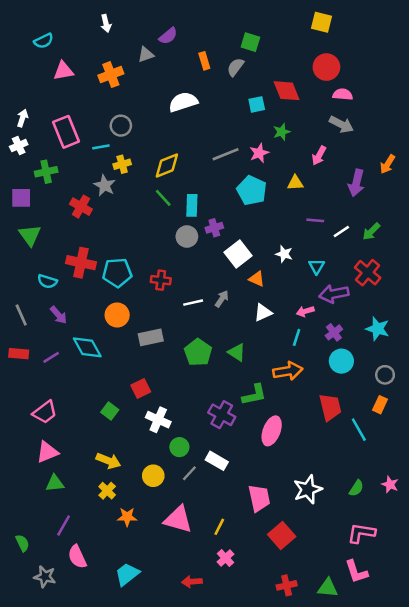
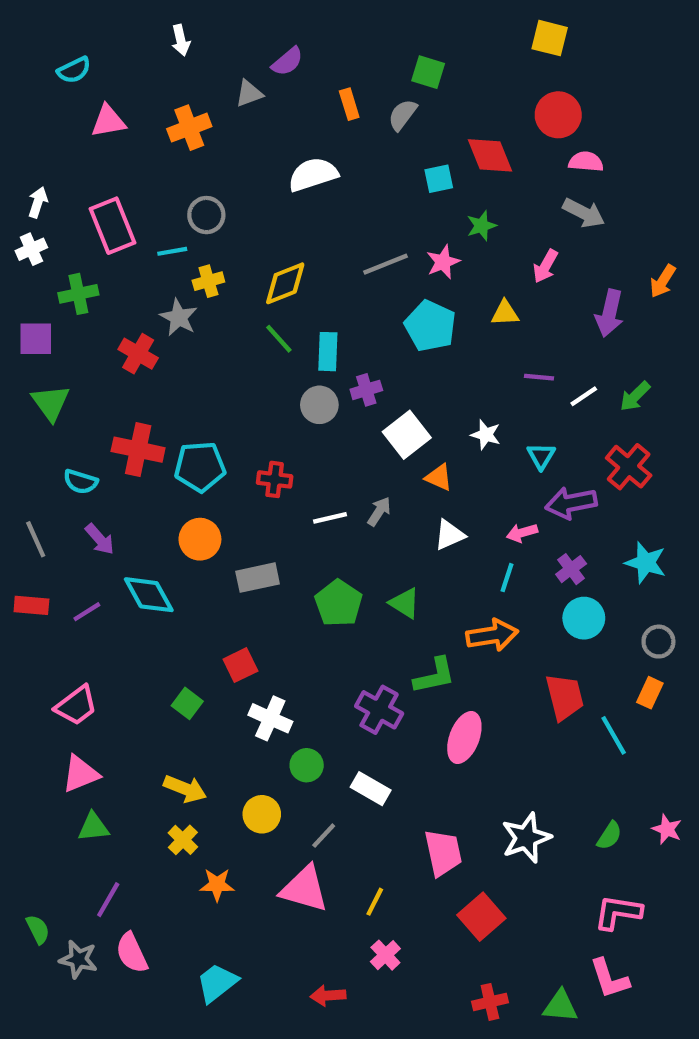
gray line: (189, 473) -> (324, 836), moved
gray star: (45, 577) -> (78, 959), moved

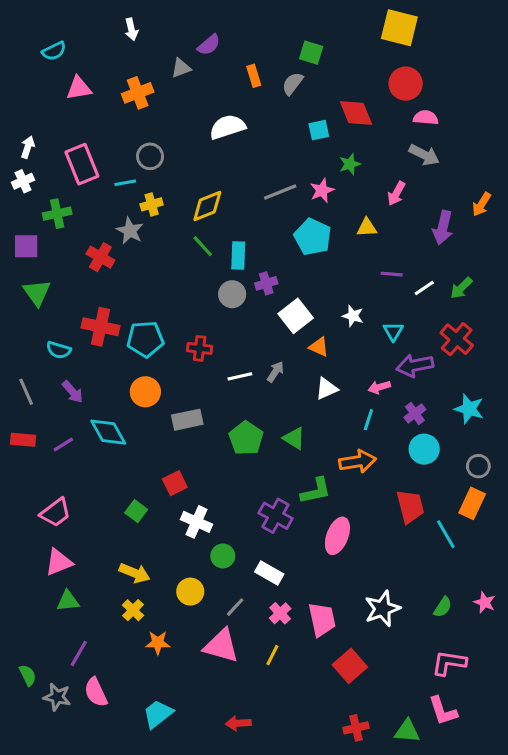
yellow square: (550, 38) -> (399, 28), size x1.4
orange rectangle: (650, 693) -> (472, 503), size x1.4
pink cross: (385, 955) -> (280, 613), moved

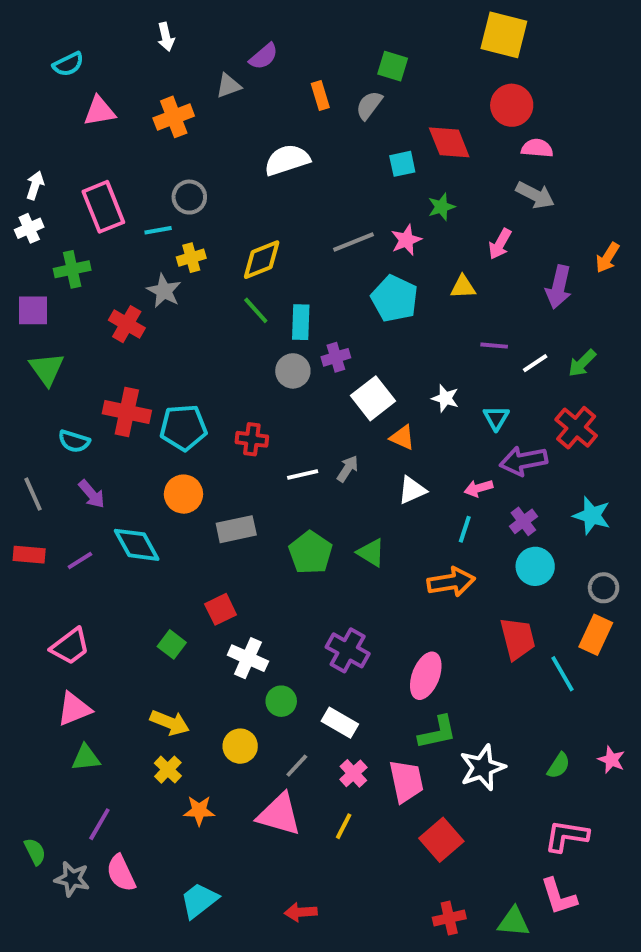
green L-shape: (316, 491) -> (437, 732), moved

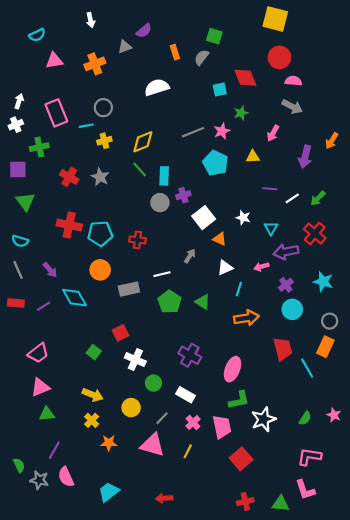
gray star: (164, 291) -> (100, 177), moved
cyan semicircle: (74, 441) -> (20, 241), moved
white line: (303, 474) -> (162, 274), moved
cyan line: (465, 529) -> (239, 289), moved

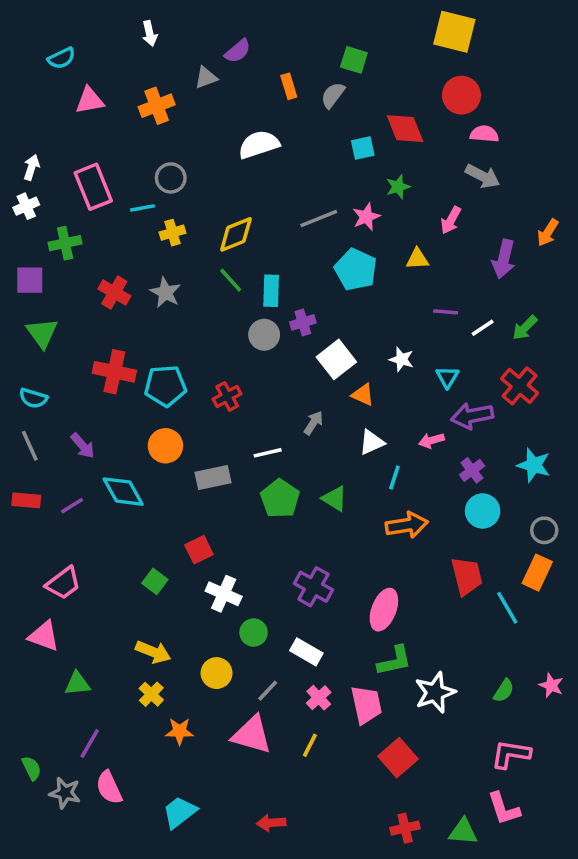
red cross: (137, 240) -> (227, 396), turned -35
pink triangle: (40, 387) -> (44, 636), moved, turned 42

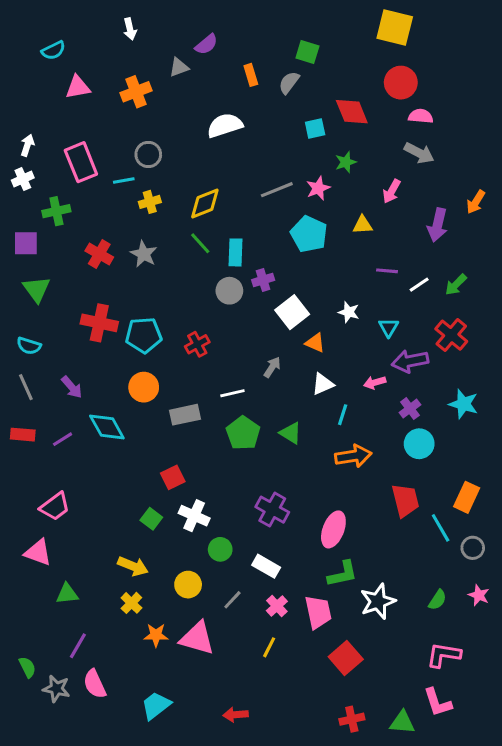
gray circle: (544, 530) -> (473, 548), moved
green square: (155, 581) -> (151, 519), moved
pink triangle: (252, 735) -> (197, 638), moved

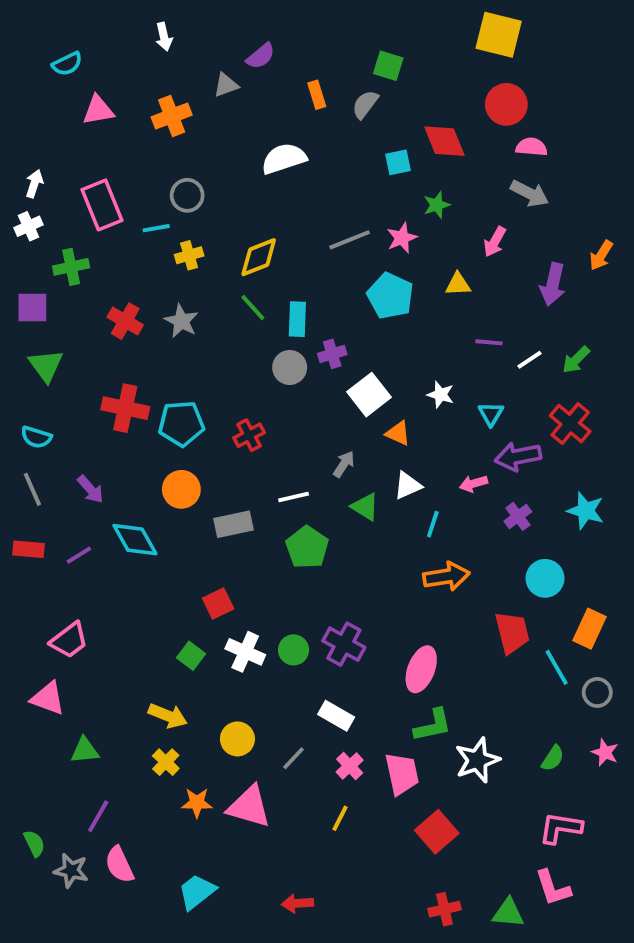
green triangle: (291, 433) -> (365, 507), moved
cyan circle: (419, 444) -> (545, 578), moved
green circle: (220, 549) -> (294, 650), moved

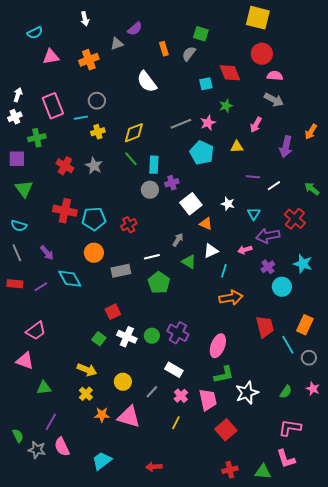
white semicircle: (284, 159) -> (147, 82), turned -110
green arrow: (576, 360) -> (312, 189), moved, turned 84
cyan circle: (545, 578) -> (282, 287), moved

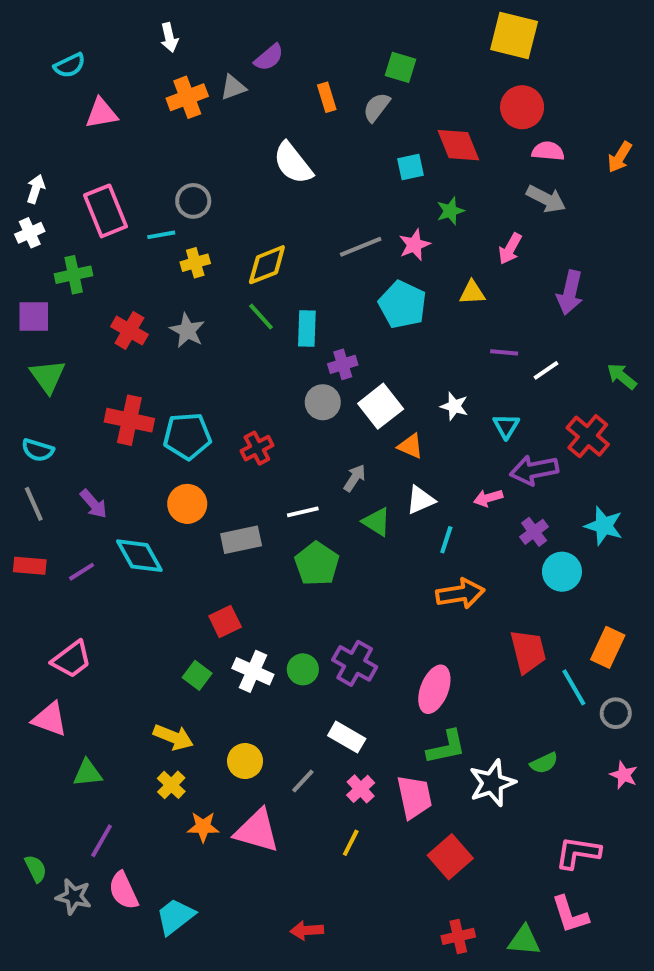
orange cross: (89, 60) -> (187, 97), moved
orange arrow: (311, 132) -> (620, 157), moved
gray circle: (150, 190) -> (323, 402), moved
green semicircle: (286, 392) -> (544, 763), moved, turned 32
cyan trapezoid: (102, 461) -> (175, 916), moved

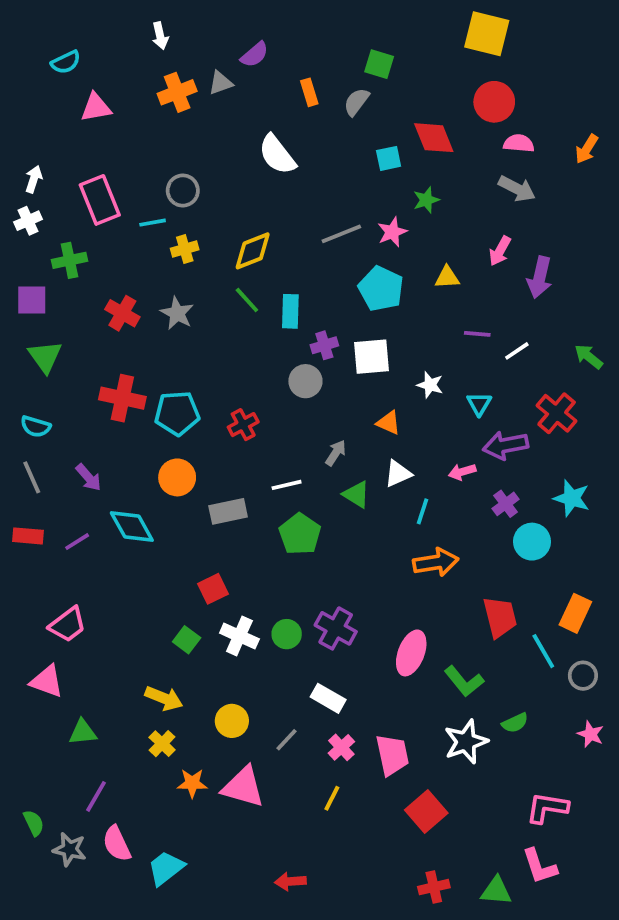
pink arrow: (510, 249) -> (500, 251), moved
white square: (381, 406) -> (372, 357), moved, turned 33
green L-shape: (446, 747) -> (464, 681), moved, turned 63

